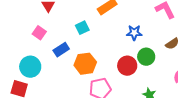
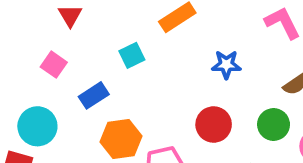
green circle: (146, 57) -> (274, 124), moved
orange hexagon: (85, 64) -> (121, 139), moved

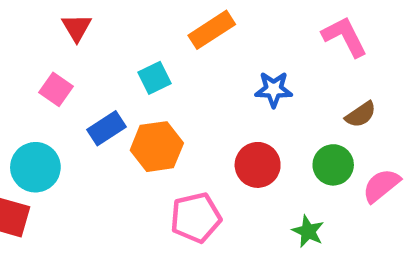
orange hexagon: (121, 139) -> (157, 147), moved

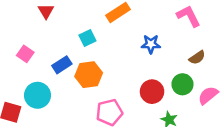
pink square: (56, 89) -> (25, 54), moved
red circle: (258, 165) -> (152, 92), moved
cyan circle: (35, 167) -> (37, 95), moved

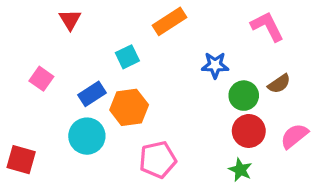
green circle: (182, 84) -> (244, 96), moved
red circle: (152, 92) -> (249, 131), moved
cyan circle: (37, 95) -> (87, 136), moved

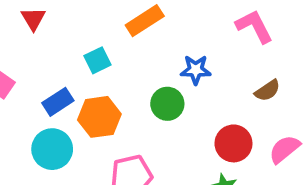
green circle: (244, 96) -> (167, 104), moved

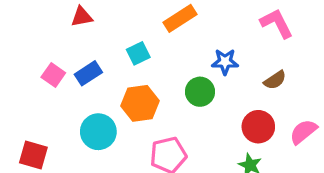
red triangle: (33, 19) -> (82, 17), turned 50
brown semicircle: (267, 91) -> (275, 80), moved
blue rectangle: (58, 102) -> (88, 73), moved

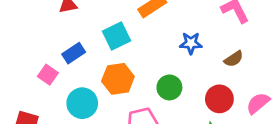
cyan square: (138, 53) -> (117, 36), size x1.4
pink square: (53, 75) -> (48, 75), moved
green circle: (200, 92) -> (169, 87), moved

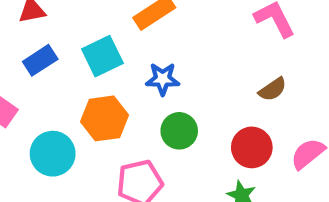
blue star: (191, 43) -> (163, 79), moved
blue rectangle: (74, 53) -> (40, 60), moved

